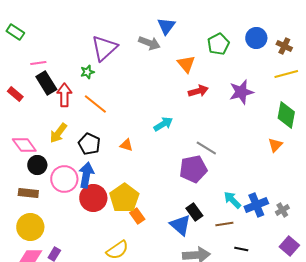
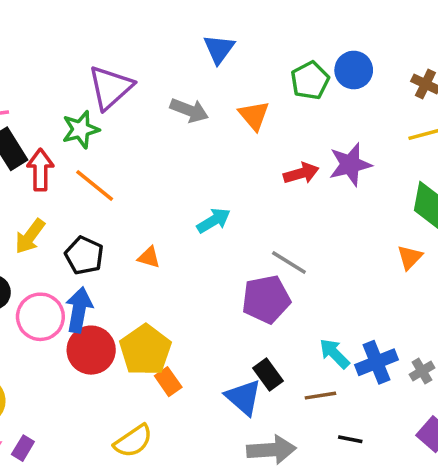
blue circle: (256, 38) -> (354, 70), moved
gray arrow: (149, 43) -> (189, 110), moved
green star: (87, 72) -> (81, 130), size x1.5
red arrow: (198, 91) -> (301, 173), moved

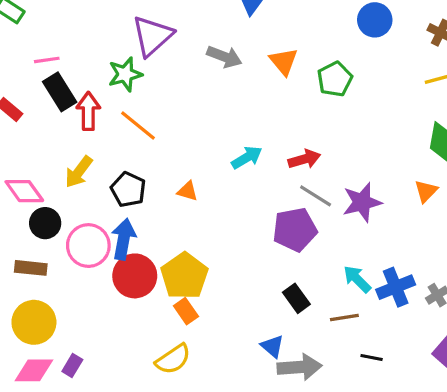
green pentagon: (310, 81) -> (335, 79), moved
purple star: (350, 165) -> (362, 202), moved
red arrow: (301, 173) -> (304, 159), moved
orange rectangle: (168, 382) -> (186, 311), moved
blue triangle: (243, 397) -> (272, 346), moved, size x0.7

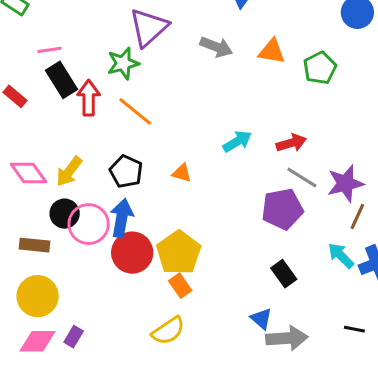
orange triangle: (284, 61) -> (272, 51), turned -40
yellow arrow: (79, 172) -> (69, 171), moved
black circle: (45, 223) -> (65, 214), moved
brown line: (344, 318) -> (357, 217), moved, turned -56

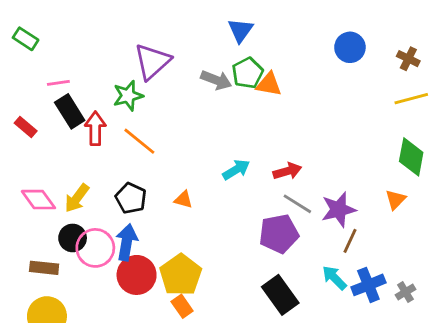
green pentagon: (320, 68) -> (248, 73), moved
black rectangle: (284, 274) -> (280, 295), size x1.5

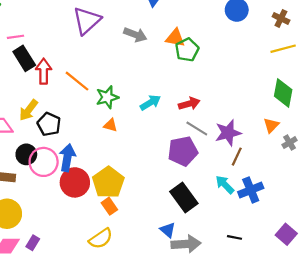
green pentagon: (248, 73) -> (187, 50), moved
green star: (128, 96) -> (107, 97), moved
yellow arrow: (77, 198) -> (28, 110), moved
black pentagon: (131, 198) -> (49, 124), moved
gray cross: (405, 292) -> (290, 143), moved

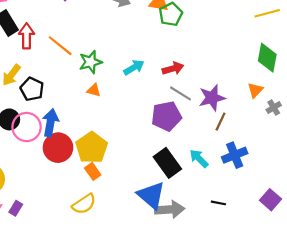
cyan arrow: (225, 185) -> (199, 158), moved
blue triangle: (168, 230) -> (151, 195), size x1.8

